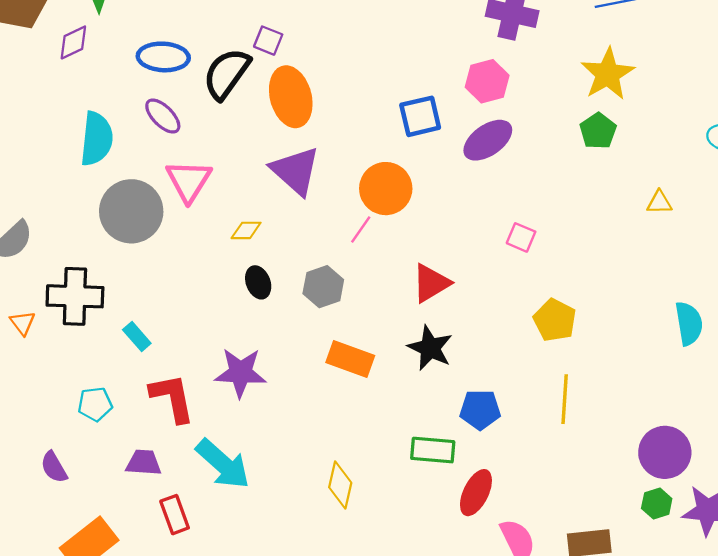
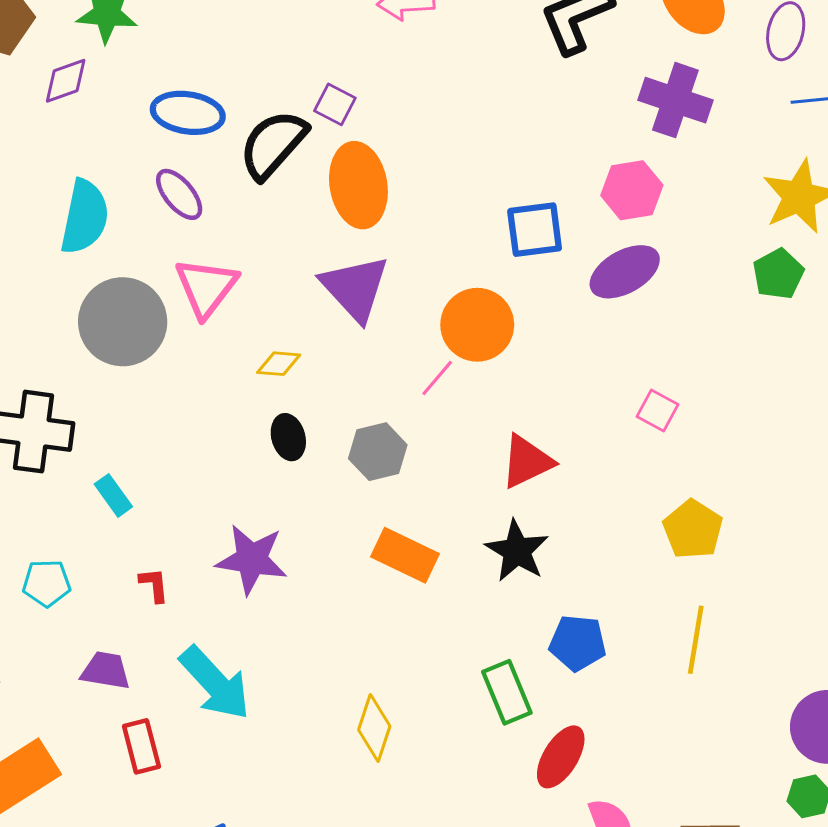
red L-shape: (172, 398) -> (154, 585), size x0.5
green rectangle: (433, 450) -> (507, 692), turned 57

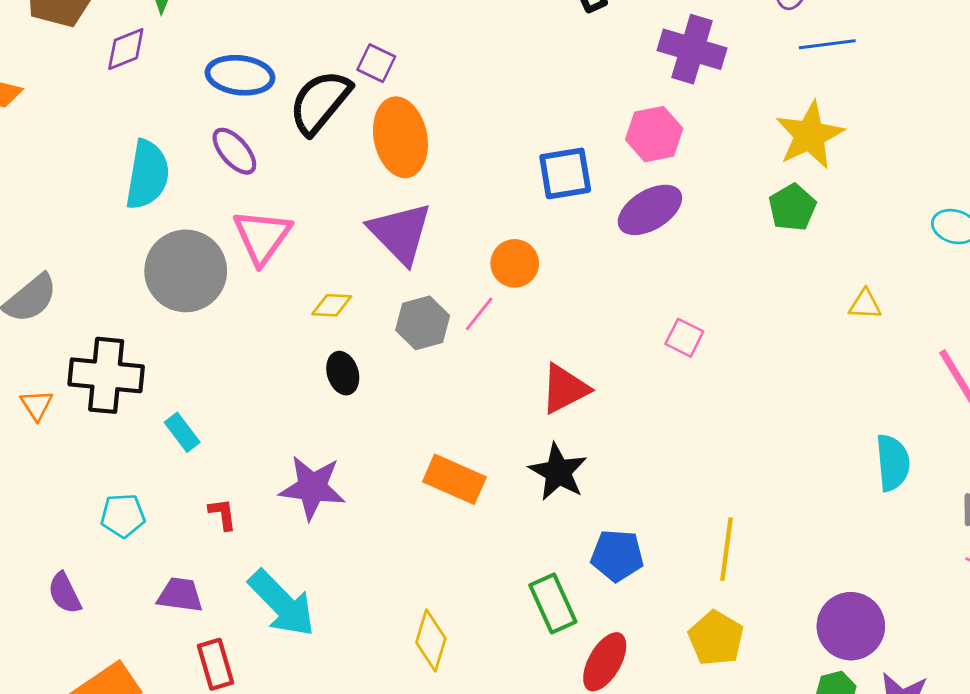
orange circle: (477, 325) -> (515, 263), size x0.7
gray hexagon: (378, 452) -> (423, 323), moved
yellow pentagon: (693, 529) -> (716, 638), moved

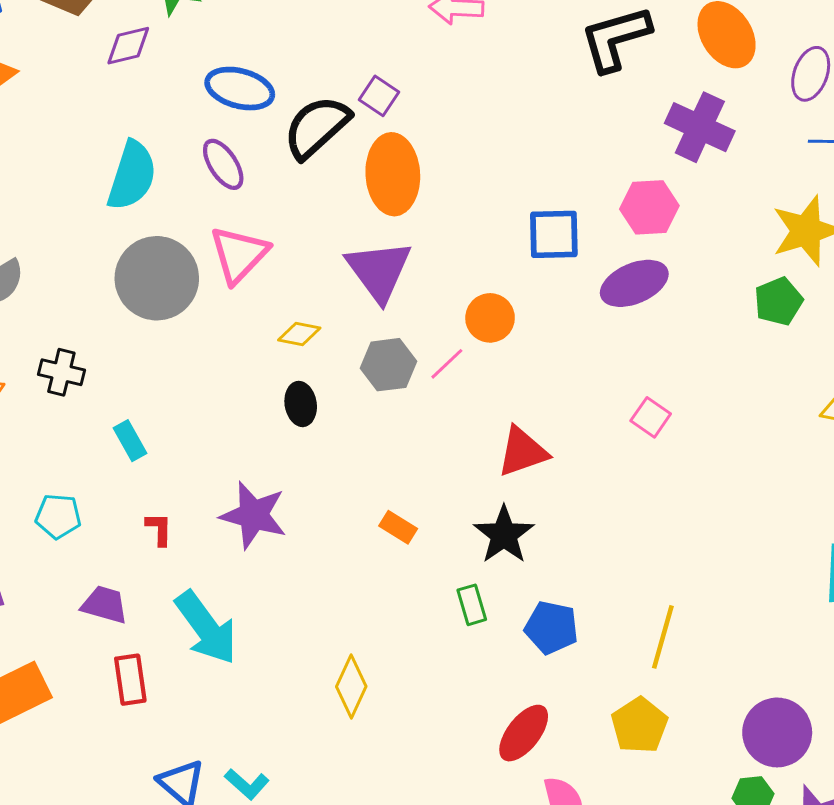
black cross: (106, 375) -> (61, 372), size x0.6
orange rectangle: (454, 479) -> (398, 527), size x0.6
green rectangle: (553, 603) -> (472, 605), moved, size x0.7

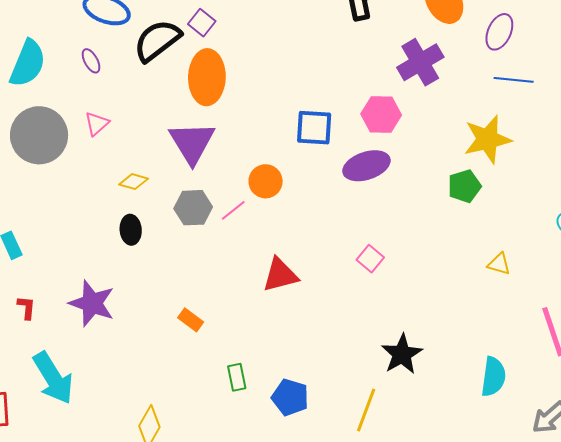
purple cross: (700, 127) -> (420, 62), turned 30
purple ellipse: (223, 164) -> (91, 61), size x0.7
pink triangle: (239, 255) -> (97, 124), size x0.6
black star: (504, 535) -> (402, 354), moved

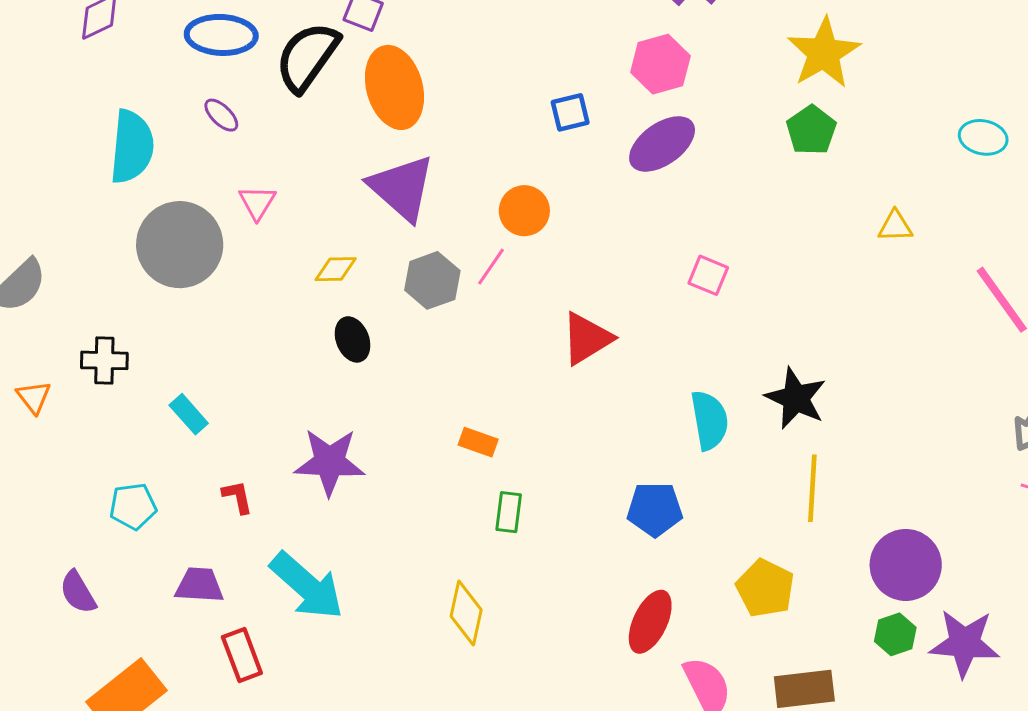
blue square: (314, 128) -> (570, 112), size x0.7
green rectangle: (237, 377) -> (509, 512), moved, turned 36
cyan semicircle: (493, 377) -> (709, 420), moved
yellow line: (366, 410) -> (812, 488), moved

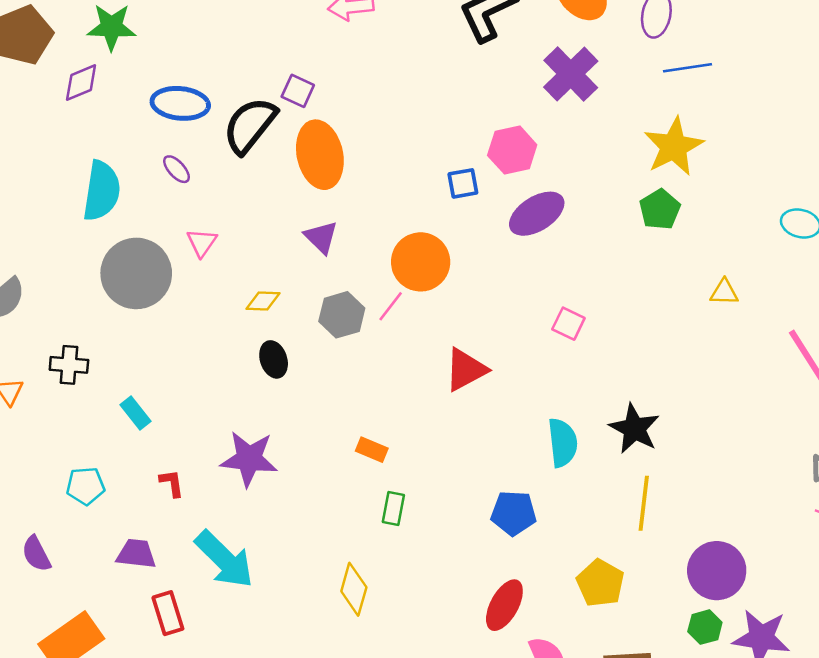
pink hexagon: (660, 64) -> (512, 150), moved
purple triangle: (402, 188) -> (321, 237), size x0.6
orange circle: (524, 211) -> (421, 262), size x1.4

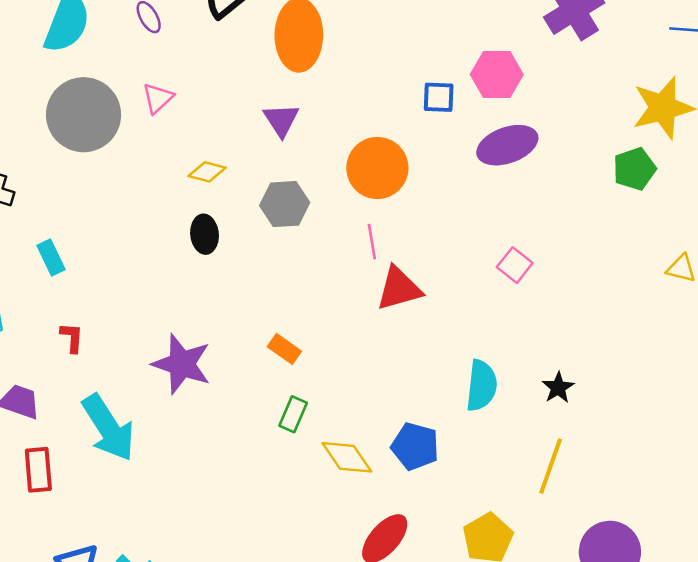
pink line: (391, 306) -> (372, 242), moved, turned -60
black star: (634, 429) -> (558, 388), size x0.6
purple star: (249, 459) -> (182, 364), moved
yellow diamond: (354, 589) -> (347, 457), moved, turned -63

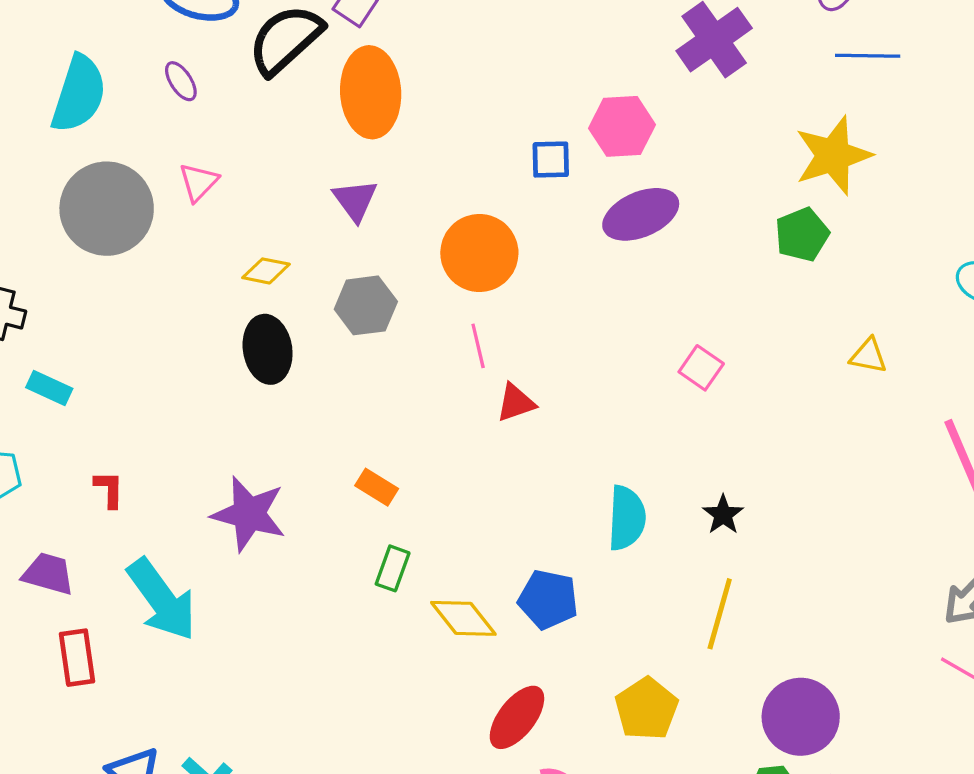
black ellipse: (205, 234) -> (268, 349), size x1.4
cyan rectangle: (51, 257) -> (49, 388), moved, turned -36
pink square: (515, 265) -> (701, 368), moved
red triangle: (399, 289) -> (516, 403), size x0.7

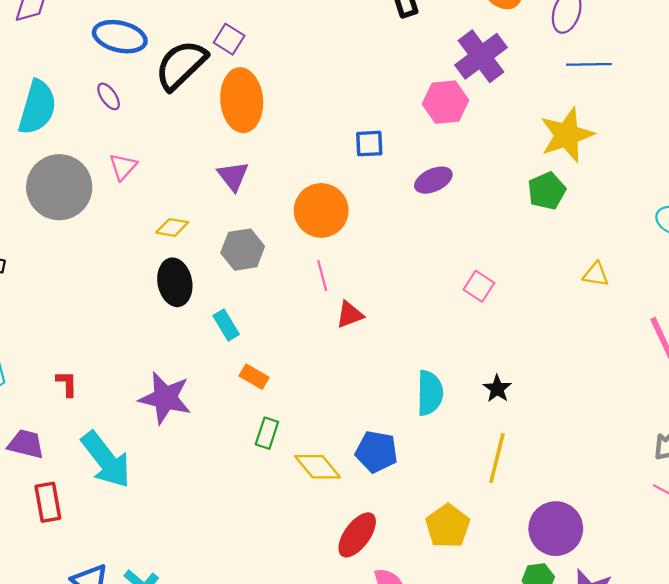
pink hexagon: (622, 126) -> (446, 102), moved
purple ellipse: (641, 214) -> (433, 180), size x0.7
cyan rectangle: (49, 388) -> (226, 325), moved, turned 36

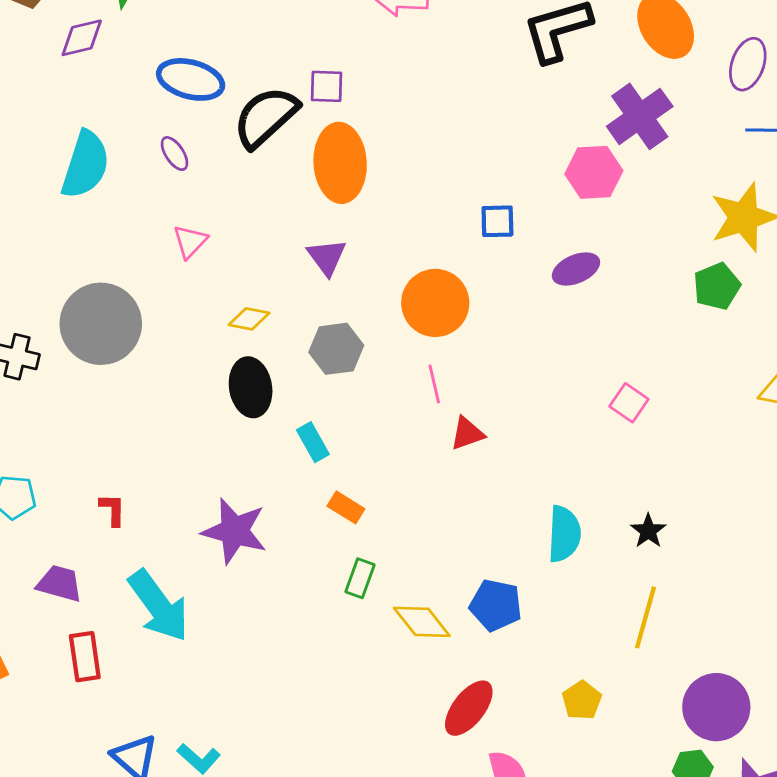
purple square: (229, 39) -> (326, 86), turned -32
gray circle: (59, 187) -> (101, 324), moved
yellow pentagon: (448, 526) -> (582, 700), size x0.7

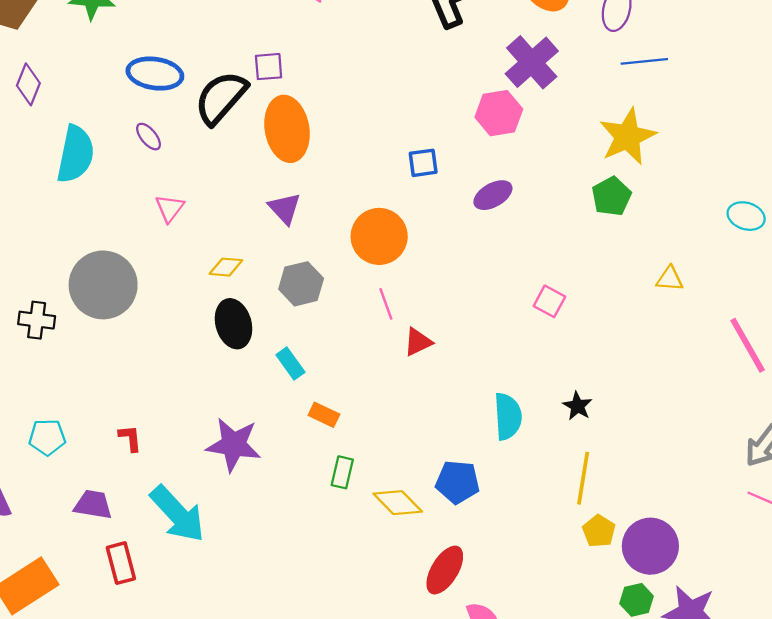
purple diamond: (82, 38) -> (28, 84), moved, turned -48
yellow pentagon: (582, 700) -> (599, 531), moved

